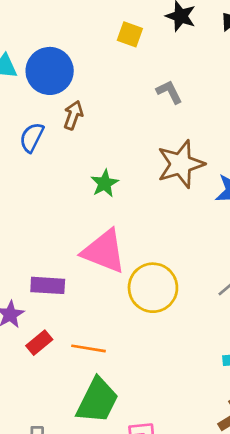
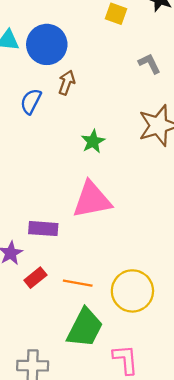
pink triangle: (104, 251) -> (92, 200), turned -33
yellow circle: (153, 288) -> (132, 291), moved

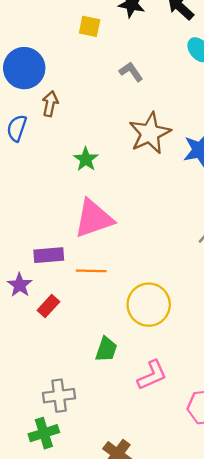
orange line: (78, 283) -> (91, 271), moved
green trapezoid: (85, 328) -> (106, 349), size x0.6
pink L-shape: (125, 359) -> (152, 375), turned 80

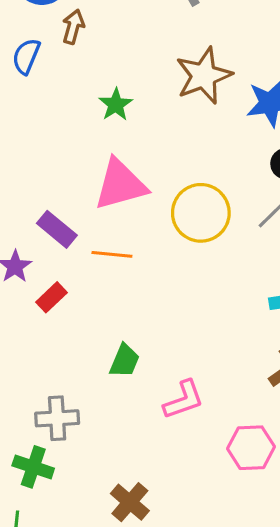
purple rectangle: (49, 255) -> (57, 229), turned 40
yellow circle: (149, 305) -> (201, 213), moved
green cross: (44, 433) -> (33, 467), turned 32

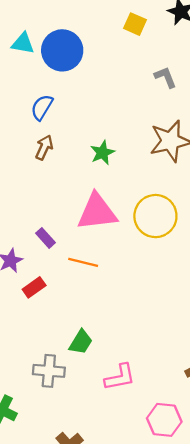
brown arrow: (73, 27) -> (44, 147), moved
yellow circle: (201, 213) -> (155, 216), moved
purple rectangle: (57, 229) -> (45, 238), size x0.7
gray cross: (57, 418) -> (49, 371), moved

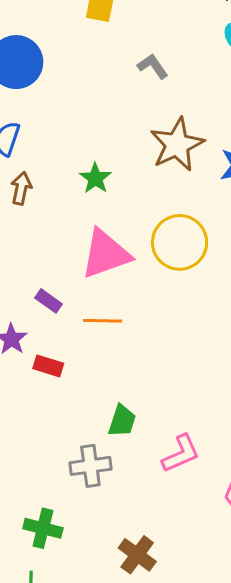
red rectangle: (34, 287) -> (48, 366), turned 65

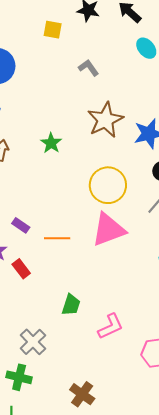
pink triangle: (106, 254) -> (108, 230), moved
red rectangle: (48, 366) -> (21, 269), turned 36
gray cross: (90, 466) -> (33, 342), moved, turned -36

